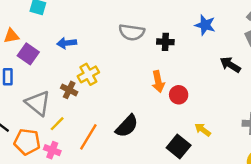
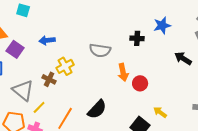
blue star: (205, 25) -> (162, 25), turned -30
gray semicircle: (132, 32) -> (100, 50), moved
black cross: (165, 42) -> (137, 38), moved

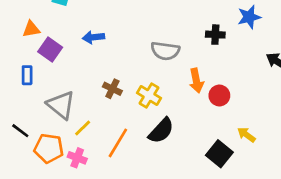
yellow cross: (65, 66) -> (149, 95), moved, turned -30
brown cross: (49, 79) -> (112, 89), moved

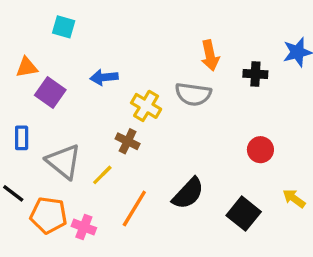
blue rectangle: (27, 75) -> (22, 138), moved
orange arrow: (196, 81) -> (210, 55), moved
yellow cross: (149, 95) -> (146, 106), moved
yellow line: (83, 128) -> (102, 175), moved
black square: (219, 154) -> (244, 214), moved

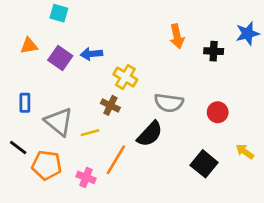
purple square: (50, 92) -> (60, 58), moved
gray semicircle: (193, 94) -> (169, 103), moved
yellow line: (102, 175) -> (90, 133), turned 30
black semicircle: (188, 193) -> (150, 134), moved
pink cross: (84, 227) -> (86, 177), moved

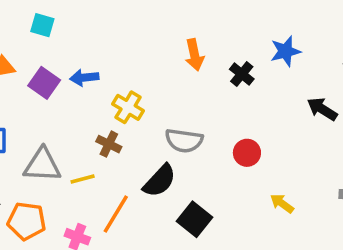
black cross: (214, 51) -> (242, 74), turned 36
gray triangle: (59, 122) -> (42, 165), turned -36
black square: (204, 164) -> (195, 219), moved

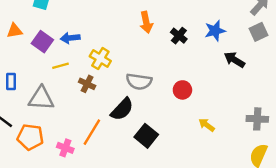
blue star: (285, 51) -> (215, 31), moved
yellow line: (83, 179) -> (60, 66), moved

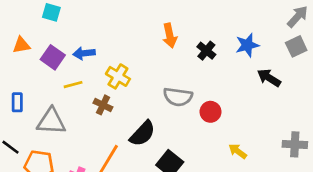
gray semicircle: (139, 81) -> (178, 97), moved

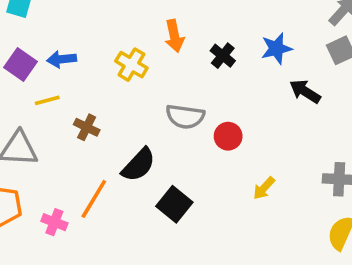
yellow cross: (118, 76) -> (131, 65), moved
yellow arrow: (238, 151) -> (264, 188), turned -84

